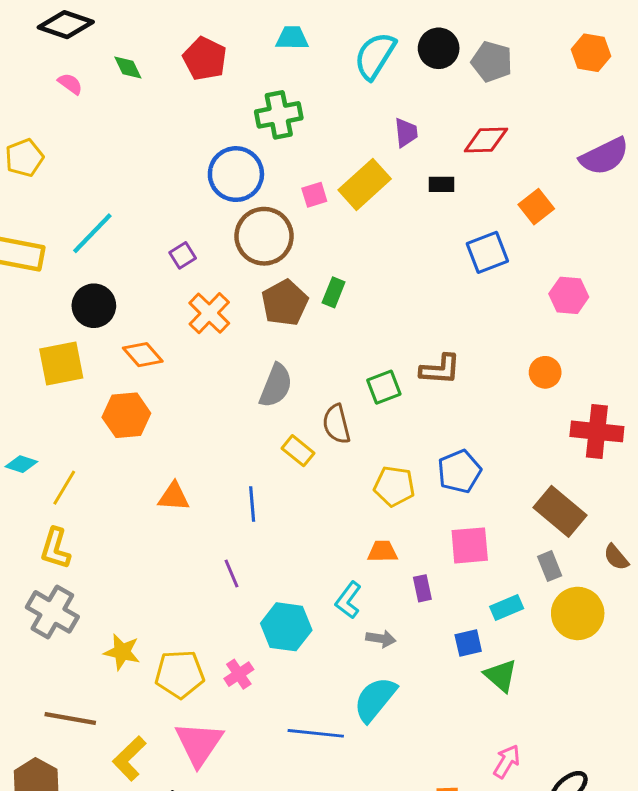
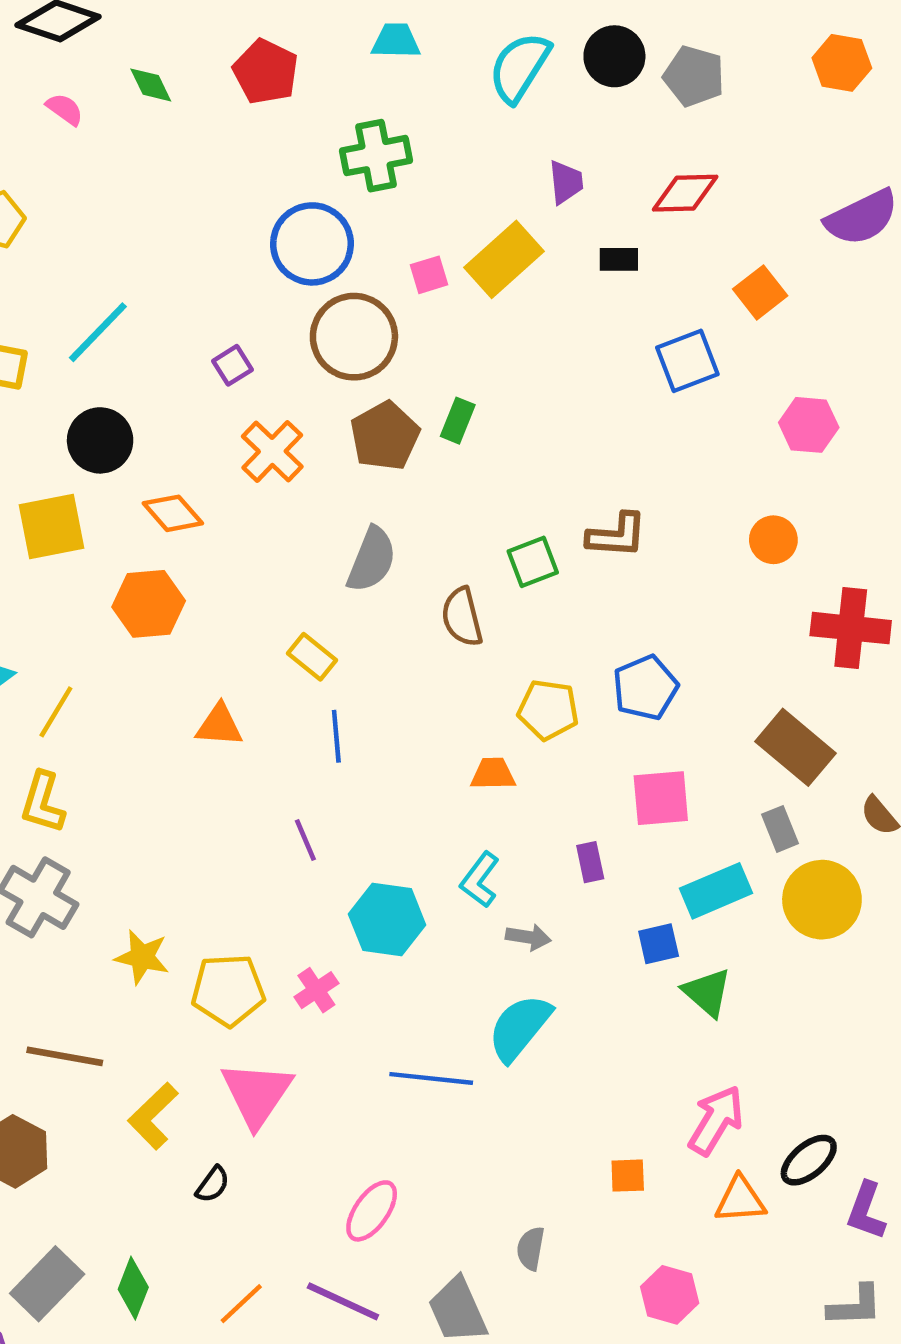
yellow rectangle: (298, 451) -> (312, 657), moved
orange trapezoid: (382, 551) -> (493, 774), moved
cyan rectangle: (507, 608) -> (716, 891), size x1.4
pink arrow: (507, 761) -> (716, 1120), size x1.4

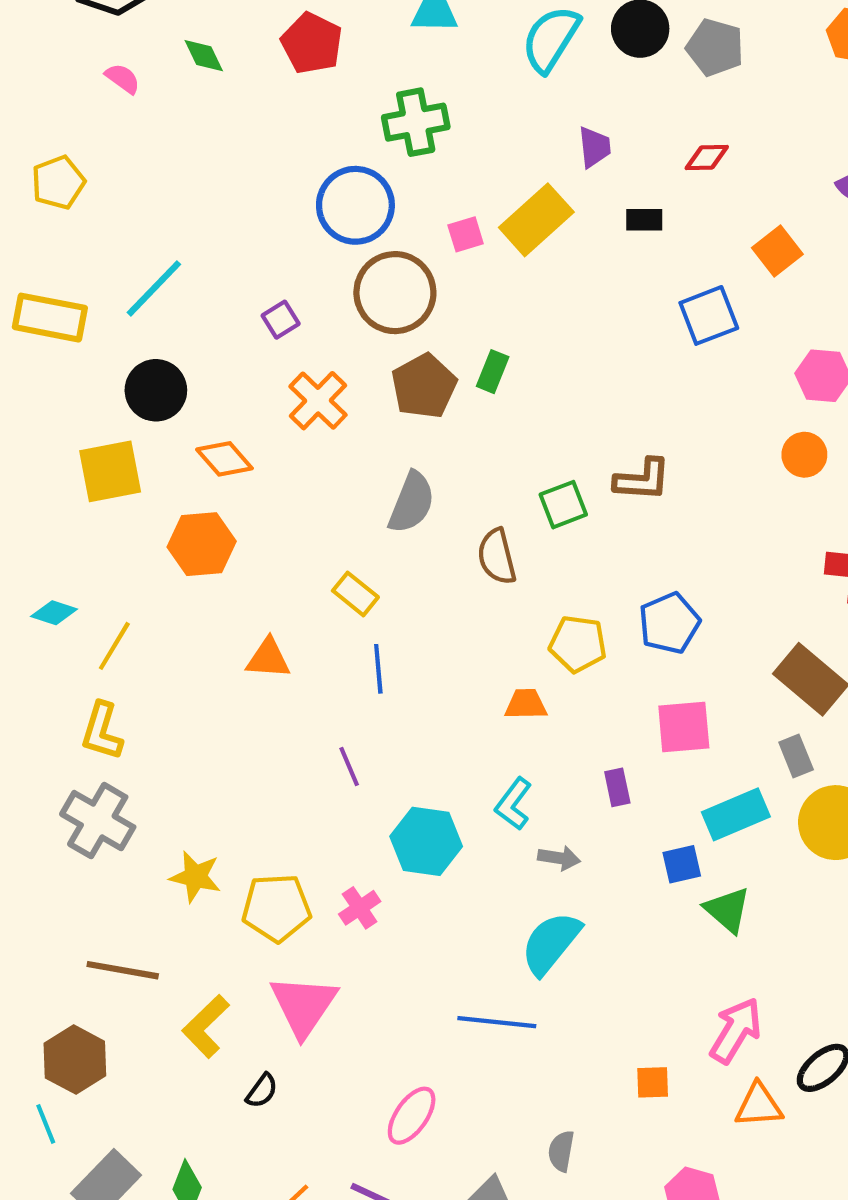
red diamond: (685, 193) -> (707, 157), size x0.7
orange circle: (773, 540) -> (804, 455), moved
blue line: (431, 1078) -> (497, 1022), moved

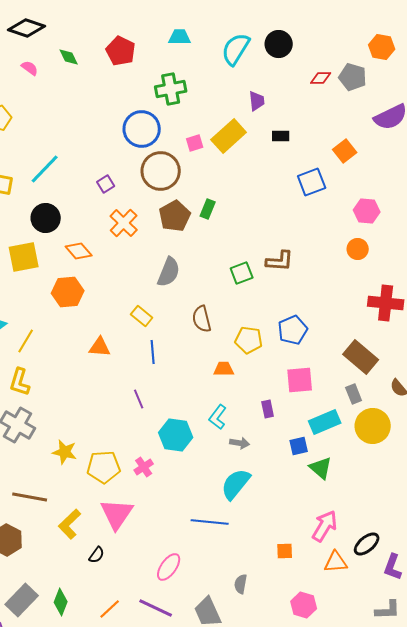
gray pentagon: (715, 47) -> (353, 77), moved
red diamond: (707, 157) -> (321, 78), moved
brown semicircle: (497, 557) -> (202, 319), moved

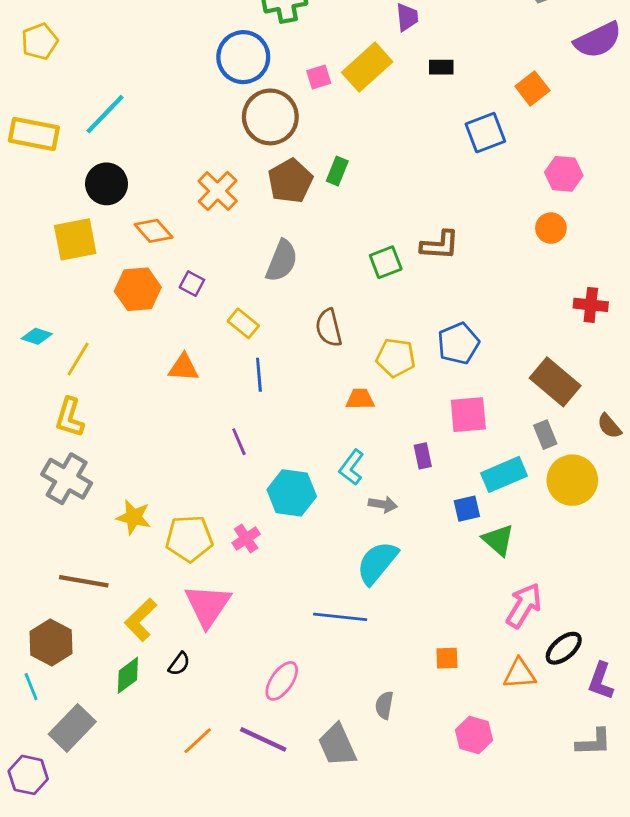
purple square: (106, 184) -> (192, 284), moved, turned -30
red cross: (386, 303) -> (591, 305), size x0.7
pink arrow: (325, 526) -> (524, 605), moved
green diamond: (61, 602) -> (128, 675), moved, turned 32

